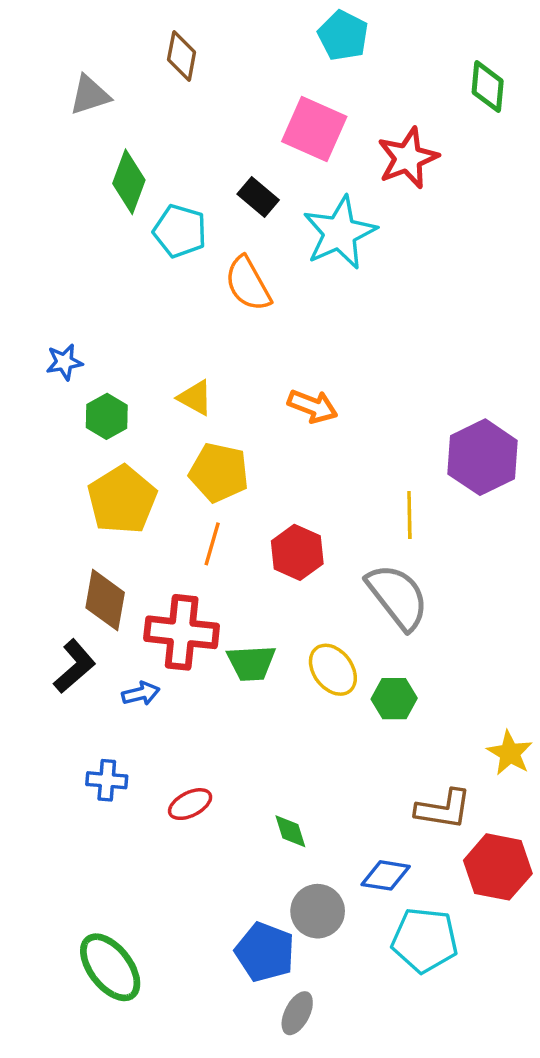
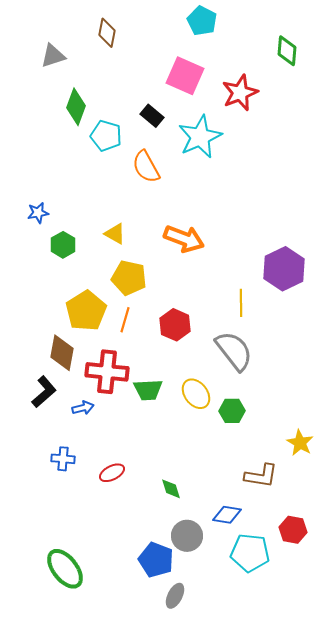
orange arrow: (313, 406) -> (184, 239), size x1.4
yellow pentagon: (122, 500) -> (86, 311), moved
red hexagon: (498, 867) -> (293, 530), moved, size x0.7

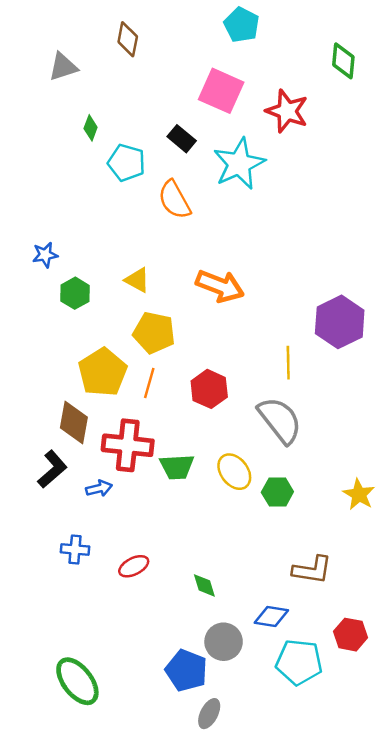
red star: (240, 93) -> (287, 111), turned -30
green diamond: (76, 107) -> (91, 128), size x0.6
yellow star: (300, 443) -> (359, 494), moved

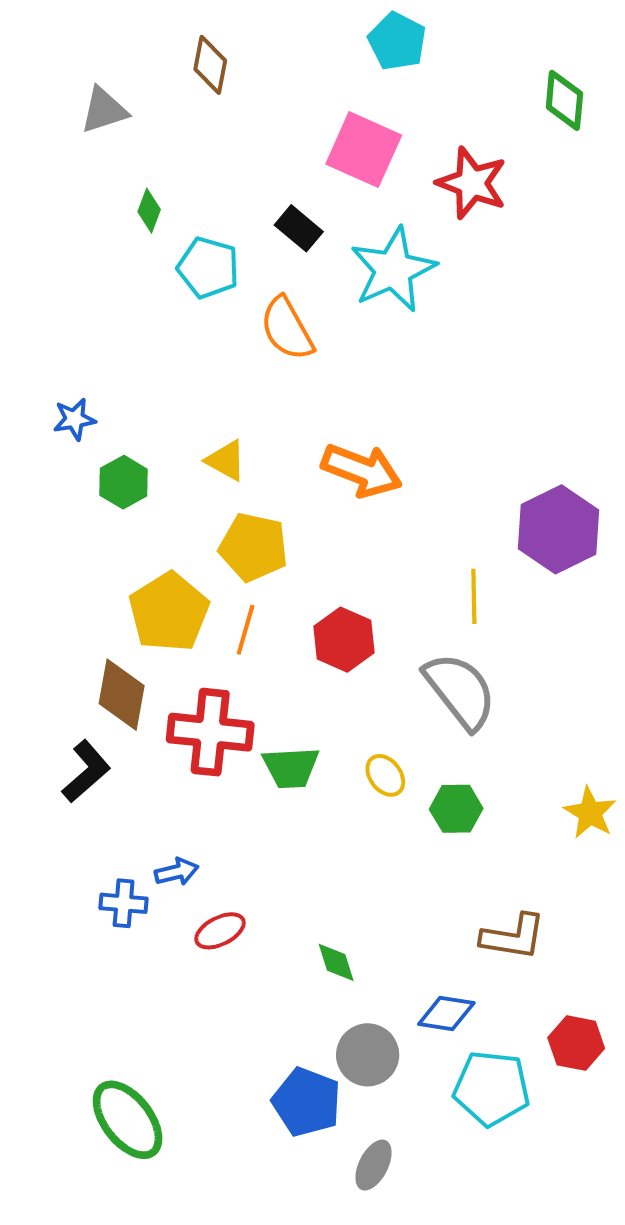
yellow ellipse: (234, 472) -> (385, 775), size x0.7
blue arrow: (99, 488) -> (177, 872), moved
gray ellipse: (209, 714) -> (374, 1165), moved

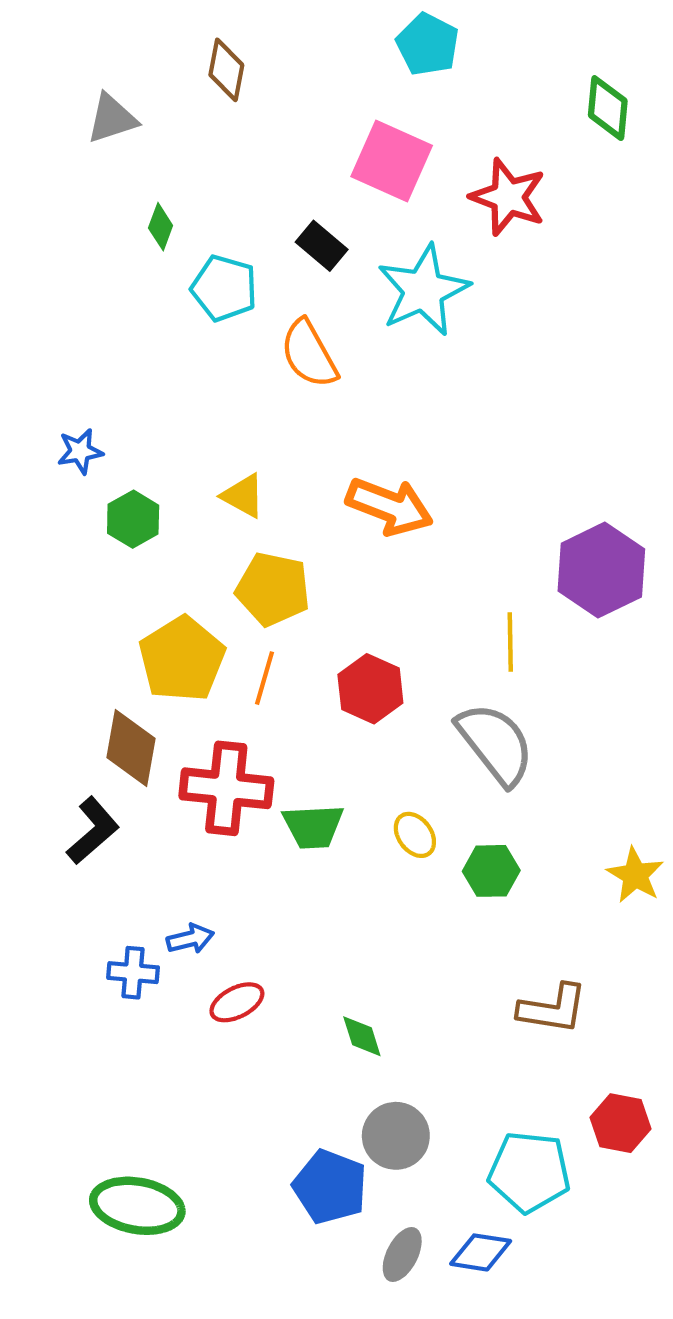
blue diamond: (446, 1014) -> (481, 1252), moved
green ellipse: (128, 1120) -> (137, 1206), turned -42

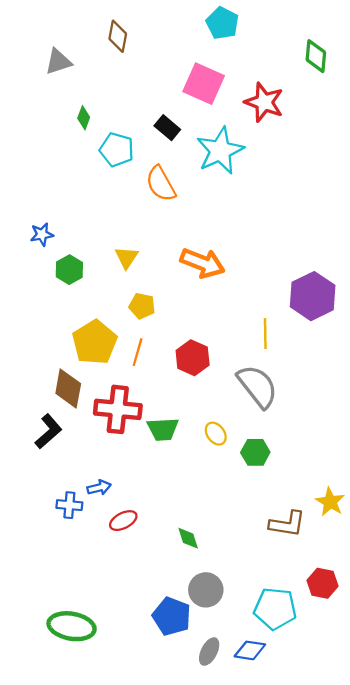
yellow triangle: (243, 496) -> (127, 258), turned 35
yellow pentagon: (273, 589) -> (142, 306), size x0.7
yellow star: (635, 875) -> (330, 502), moved

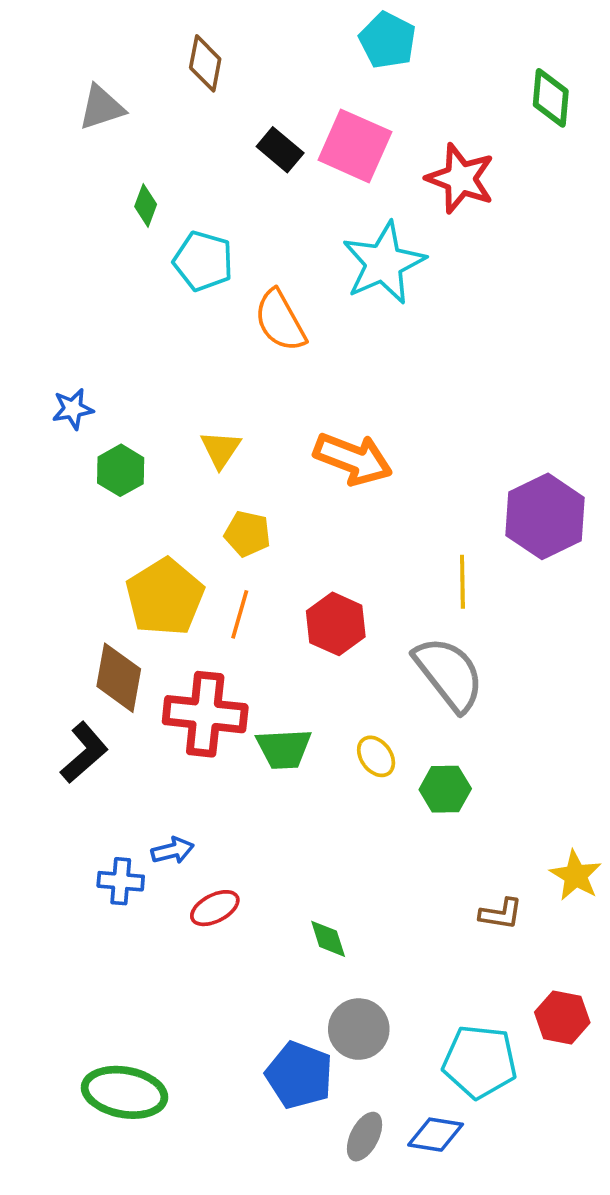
black rectangle: (167, 128) -> (280, 150), moved
brown L-shape: (287, 524) -> (501, 914), size x0.7

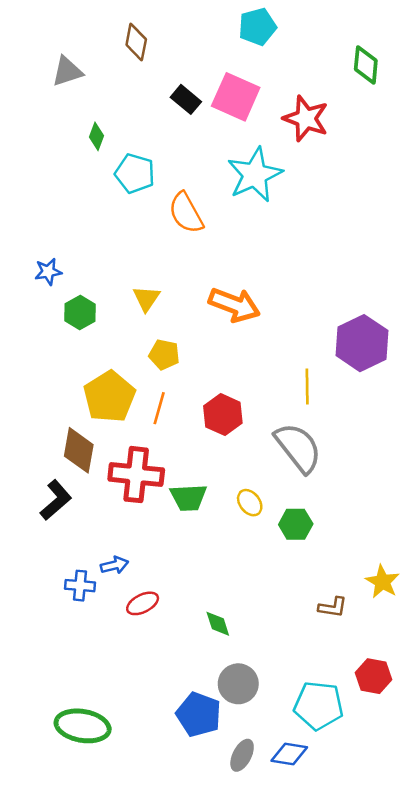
cyan pentagon: (388, 40) -> (257, 27), turned 30

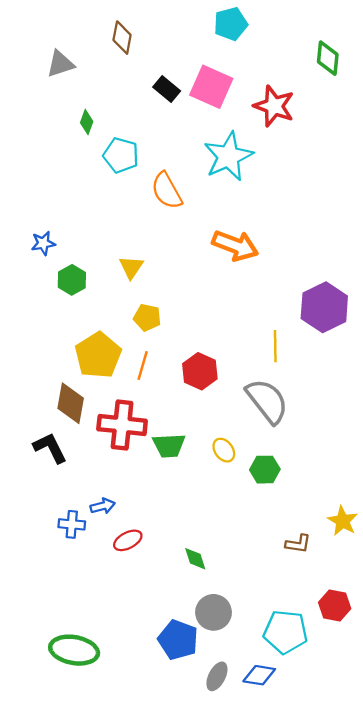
orange arrow: (234, 305) -> (235, 246), moved
black L-shape: (56, 500) -> (50, 448), turned -75

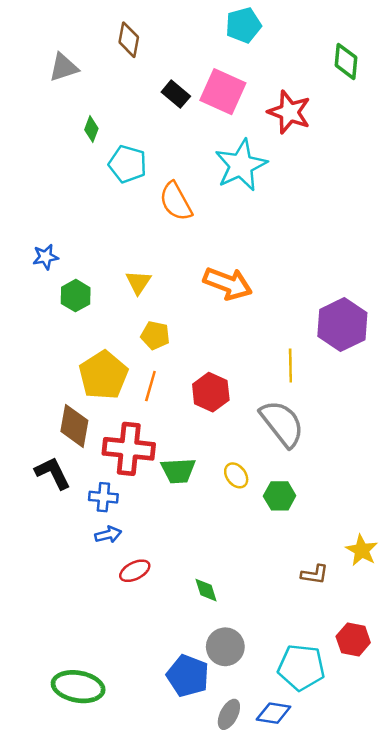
orange arrow: (235, 246) -> (228, 283), moved
blue cross: (72, 524) -> (103, 497), moved

